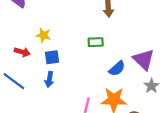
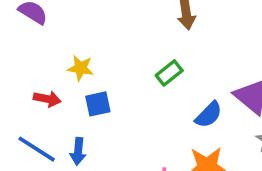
green rectangle: (96, 42) -> (169, 73), turned -32
blue arrow: (49, 79) -> (78, 151), moved

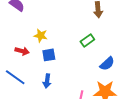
blue arrow: (78, 151) -> (47, 81), moved

